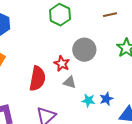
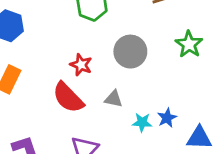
red star: (62, 64) -> (81, 65), moved
red semicircle: (37, 79) -> (68, 98), turned 130

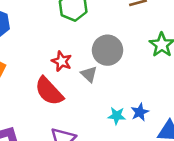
gray triangle: (114, 99) -> (89, 74), moved, turned 30

